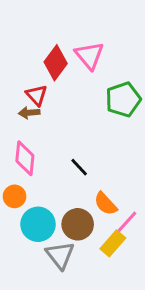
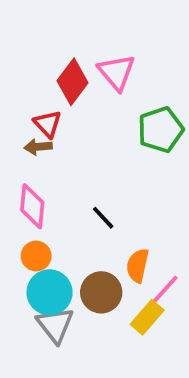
orange circle: (15, 196) -> (36, 256), moved
orange semicircle: (106, 204) -> (138, 266), turned 55
gray triangle: (60, 255) -> (55, 325), moved

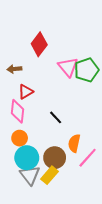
pink triangle: (117, 72) -> (68, 67), moved
red triangle: (48, 124) -> (26, 92), moved, turned 42
brown arrow: (38, 147) -> (14, 69), moved
yellow rectangle: (147, 317) -> (49, 175), moved

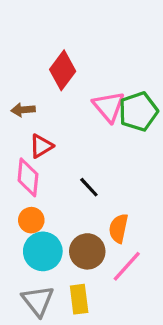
pink line: (88, 158) -> (127, 266), moved
gray triangle: (30, 175) -> (38, 301), moved
yellow rectangle: (49, 175) -> (79, 299), moved, turned -48

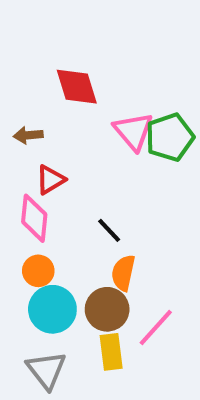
red diamond: (63, 70) -> (77, 87), turned -54
orange semicircle: (119, 228) -> (123, 273), moved
yellow rectangle: (79, 299) -> (111, 352), moved

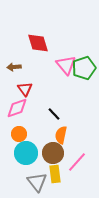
red triangle: (50, 180) -> (25, 89), turned -35
pink diamond: (34, 218) -> (17, 108), turned 65
gray triangle: (46, 370) -> (37, 182), moved

